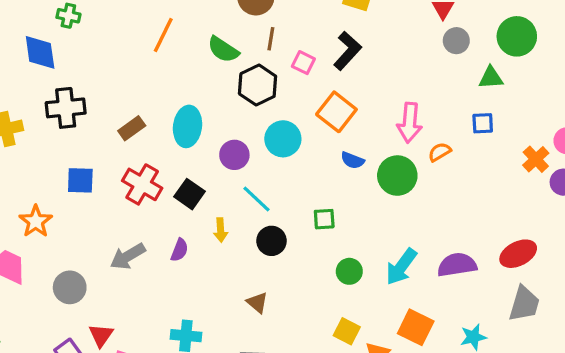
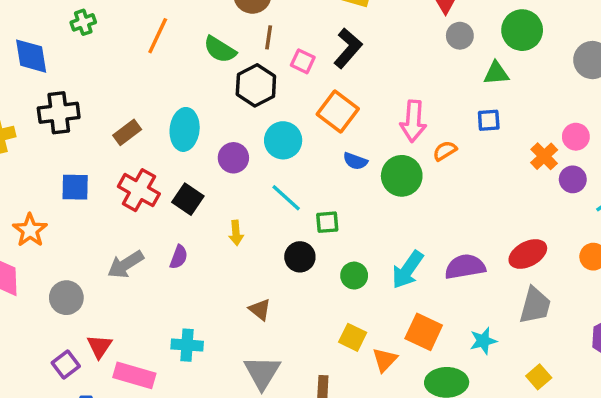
green cross: (68, 16) -> (83, 22), moved, turned -30
cyan line: (257, 199) -> (286, 198), moved
yellow arrow: (221, 230) -> (236, 233), moved
black circle: (271, 241) -> (300, 257), moved

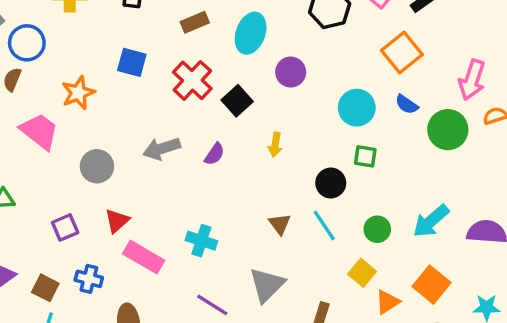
cyan circle: (283, 140) -> (357, 108), moved
cyan line: (286, 198) -> (324, 225), moved
green circle: (354, 276) -> (377, 229), moved
purple square: (66, 365) -> (65, 227), moved

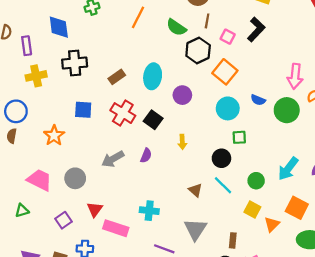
orange square: (402, 53) -> (225, 72), moved
pink trapezoid: (39, 131) -> (39, 180), moved

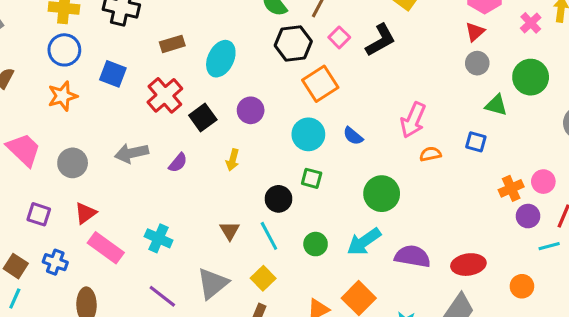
purple circle: (182, 95) -> (251, 110), moved
green circle: (287, 110) -> (382, 194), moved
blue circle: (16, 111) -> (64, 50), moved
yellow square: (252, 210) -> (263, 278), moved
purple square: (63, 220) -> (39, 214), turned 35

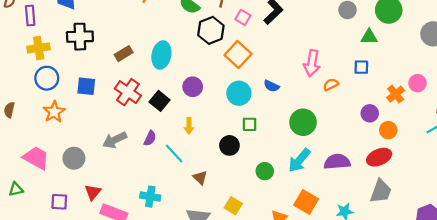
purple circle: (528, 216) -> (370, 113), moved
cyan line: (269, 236) -> (174, 153), moved
orange circle: (522, 286) -> (388, 130), moved

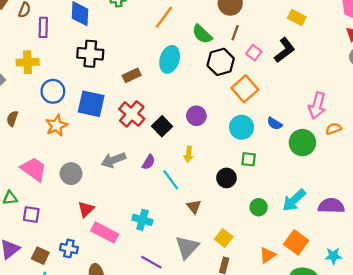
yellow cross: (39, 48) -> (28, 62), moved
cyan ellipse: (161, 55) -> (170, 59), moved
blue square: (86, 86) -> (91, 104), size x1.4
green circle: (303, 122) -> (302, 143), moved
purple square: (59, 202) -> (31, 214), moved

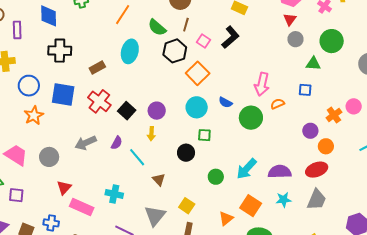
purple circle: (196, 116) -> (157, 111), moved
cyan star: (333, 256) -> (284, 200), moved

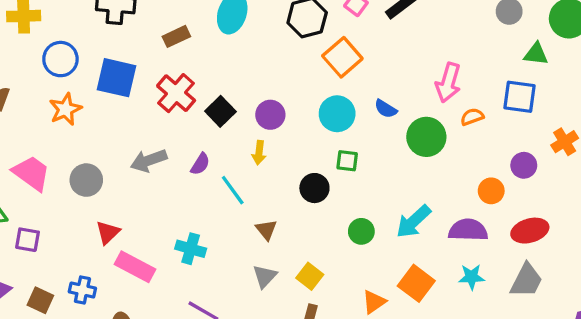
blue square: (305, 90) -> (519, 97), size x1.5
orange circle: (326, 146) -> (491, 191), moved
gray triangle: (155, 216) -> (265, 276), moved, size x0.7

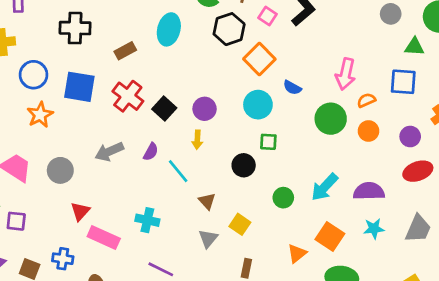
blue semicircle: (386, 109) -> (292, 88), moved
orange circle: (491, 191) -> (368, 131), moved
red ellipse: (530, 231) -> (418, 171), moved
yellow square: (310, 276) -> (240, 224), moved

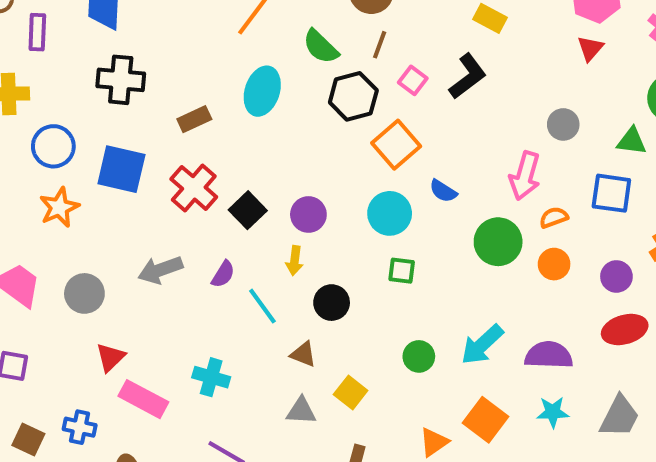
gray circle: (391, 14) -> (563, 124), moved
black circle: (244, 165) -> (332, 303), moved
brown triangle: (207, 201) -> (303, 354), turned -30
gray triangle: (208, 239) -> (301, 411), turned 50

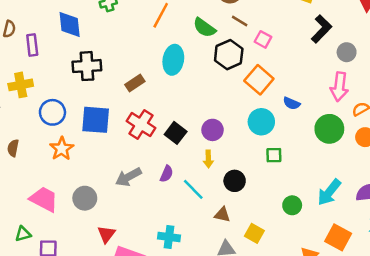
brown line: (380, 45) -> (240, 21), turned -70
black L-shape: (468, 76) -> (322, 29), moved
gray circle: (563, 124) -> (347, 52), moved

